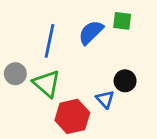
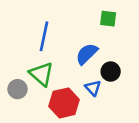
blue semicircle: (91, 32) -> (87, 54), moved
gray circle: (15, 74) -> (17, 89), moved

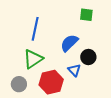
green triangle: (41, 74) -> (33, 59), turned 45
gray circle: (17, 89) -> (19, 84), moved

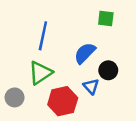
gray circle: (19, 84) -> (15, 97), moved

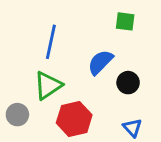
blue triangle: (91, 86) -> (132, 128), moved

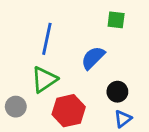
black circle: (128, 83) -> (117, 92), moved
blue triangle: (132, 128) -> (123, 119), turned 36

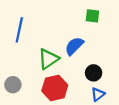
blue line: (47, 39) -> (19, 30), moved
green triangle: (44, 79) -> (48, 59), moved

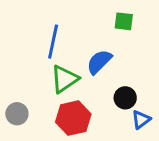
blue line: (19, 30) -> (53, 42), moved
blue triangle: (98, 94) -> (141, 120), moved

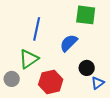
green square: (124, 21) -> (86, 15), size x1.5
green triangle: (65, 79) -> (29, 59), moved

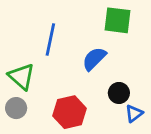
green triangle: (29, 59) -> (22, 77), moved, turned -45

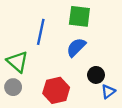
green square: (118, 20) -> (79, 16), moved

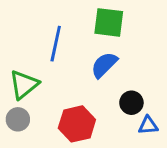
green triangle: (18, 62) -> (24, 85), turned 40
blue triangle: (108, 92) -> (148, 125), turned 32

